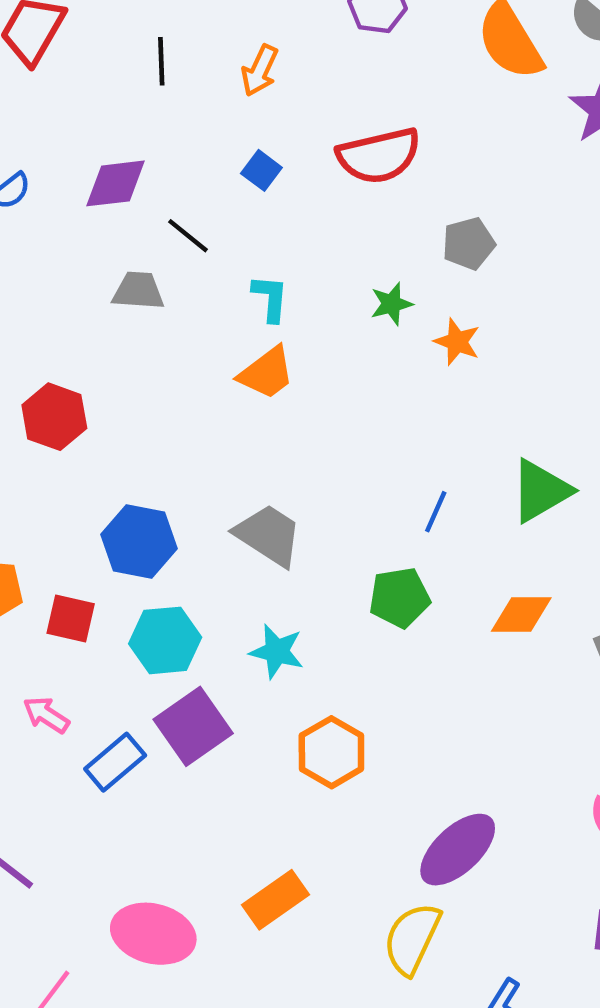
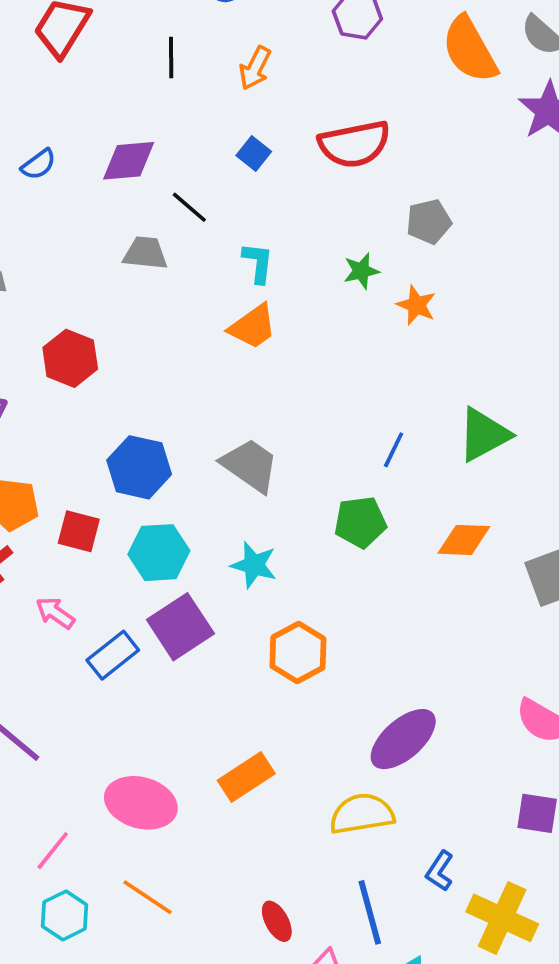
yellow semicircle: (412, 939) -> (362, 814), turned 54

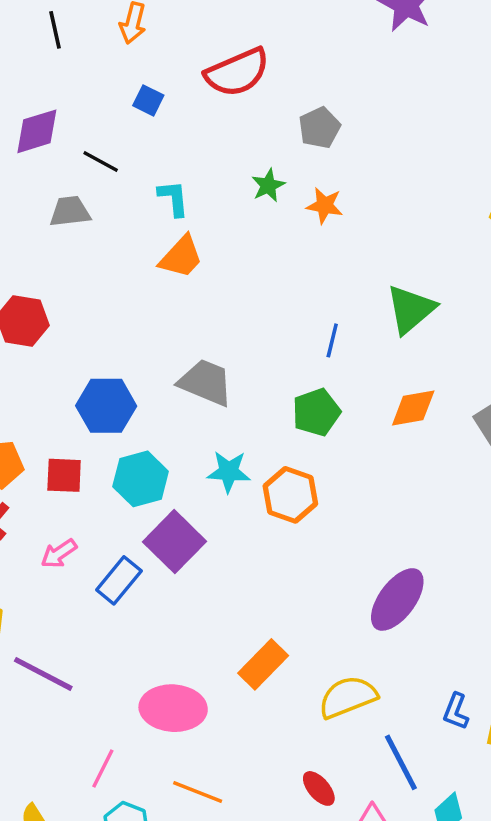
pink arrow: (55, 613) -> (59, 554), turned -57
orange hexagon: (298, 653) -> (290, 495), moved
yellow semicircle: (362, 814) -> (348, 697), moved

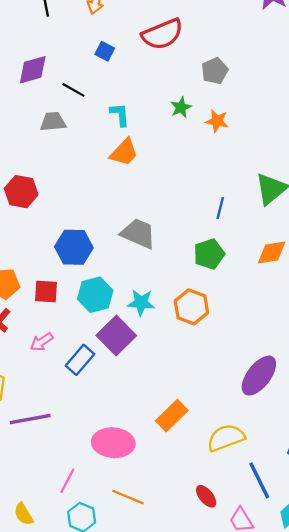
cyan star: (229, 472) -> (141, 303), moved
purple line: (43, 674) -> (30, 419), turned -39

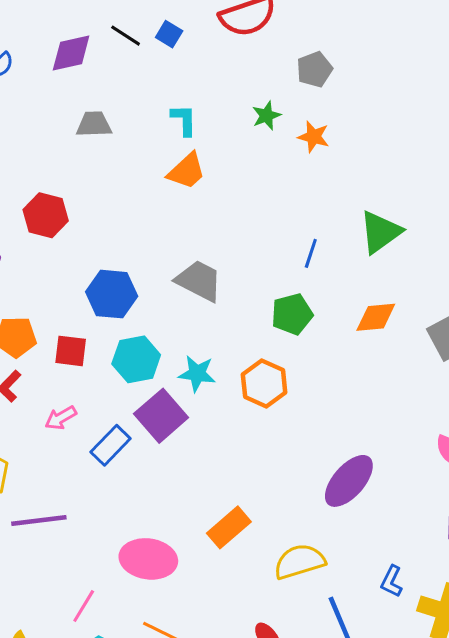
black line: (73, 90) -> (126, 36), moved

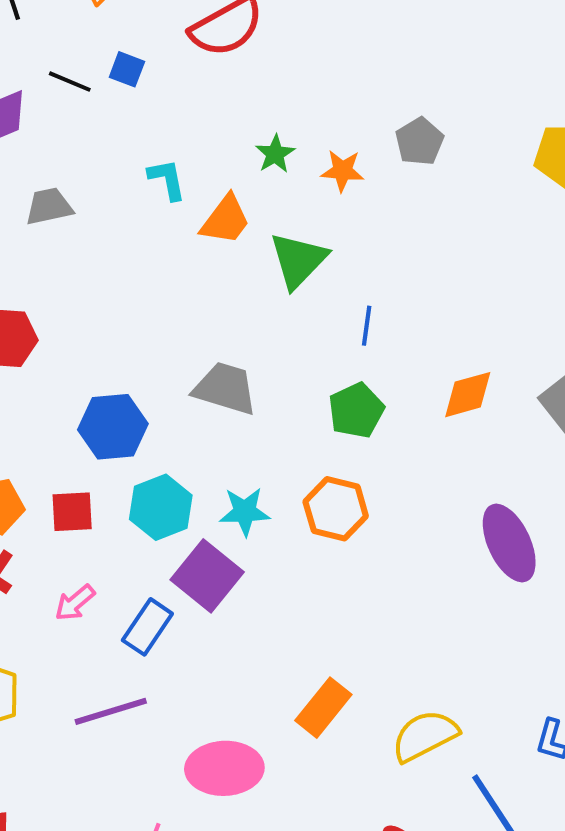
gray pentagon: (315, 69) -> (420, 141), moved
orange trapezoid: (187, 171) -> (226, 220), moved
green triangle: (380, 232) -> (298, 260), moved
purple ellipse: (349, 481) -> (509, 543), moved, turned -56
purple line: (39, 520) -> (111, 711), moved

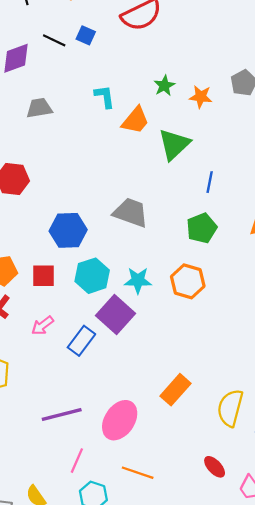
purple line: (111, 711) -> (62, 414), moved
yellow semicircle: (425, 736) -> (230, 408), turned -51
pink ellipse: (224, 768) -> (120, 420), turned -57

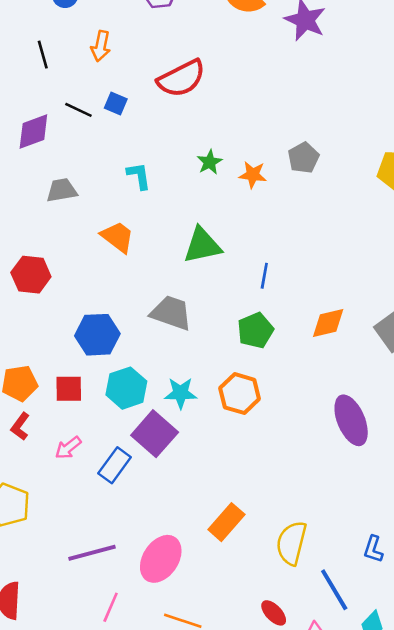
orange trapezoid: (135, 120) -> (118, 237), moved, turned -92
green triangle: (174, 144) -> (202, 245), moved, turned 32

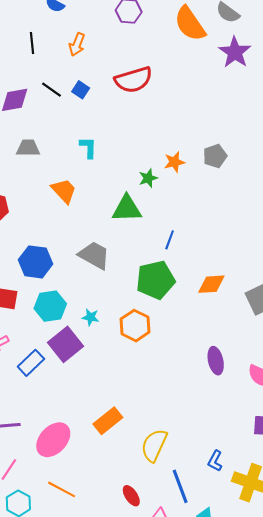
green star: (210, 162) -> (148, 178), moved
orange star: (253, 175) -> (174, 162), turned -30
green pentagon: (255, 330) -> (156, 280), size x1.4
cyan star: (181, 393) -> (91, 317), size x0.7
purple ellipse: (351, 420) -> (216, 361), size x0.7

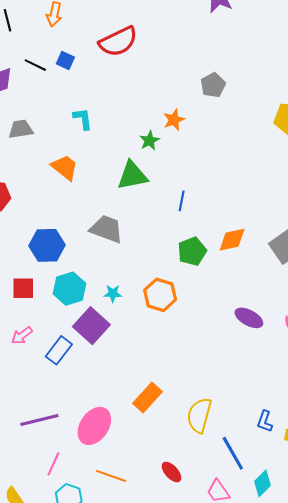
gray pentagon: (215, 156) -> (213, 85), moved
green pentagon: (156, 280) -> (192, 251), moved, size x0.7
purple ellipse: (216, 361) -> (249, 318), turned -40
red ellipse: (131, 496) -> (171, 472), moved

